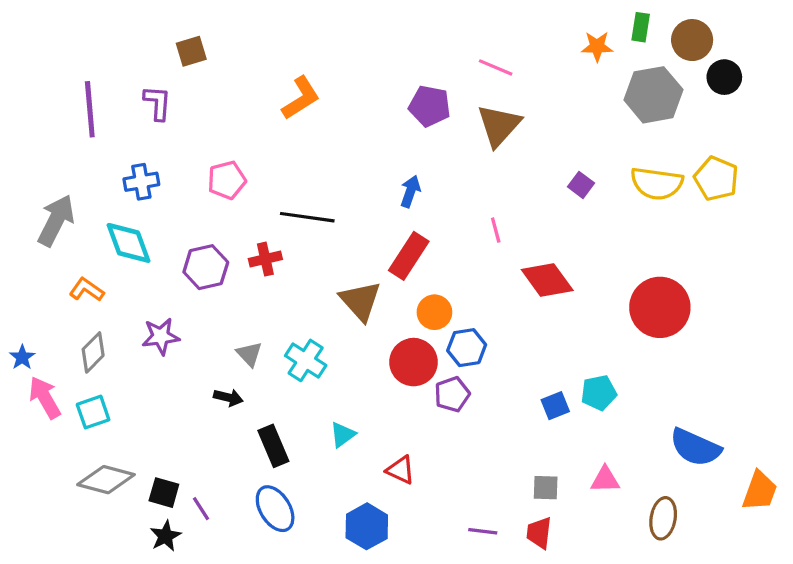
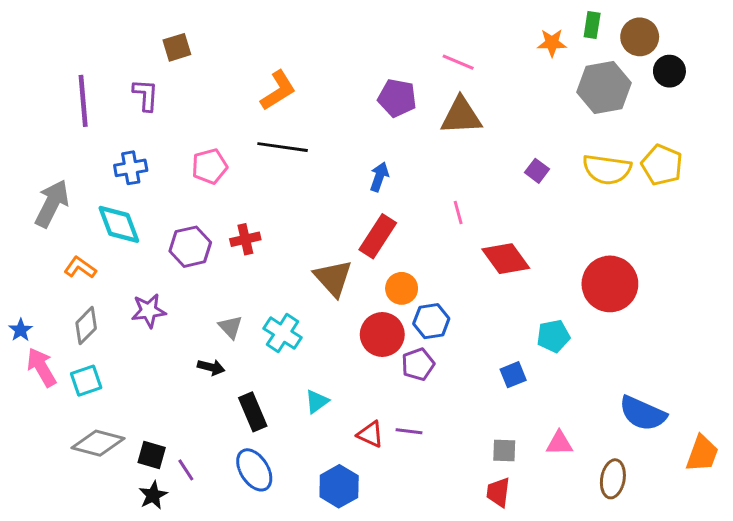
brown triangle: (499, 125) -> (461, 116), turned 45
black line: (307, 217) -> (283, 147), moved
cyan pentagon: (599, 393) -> (553, 336), moved
purple line: (483, 531) -> (409, 431), moved

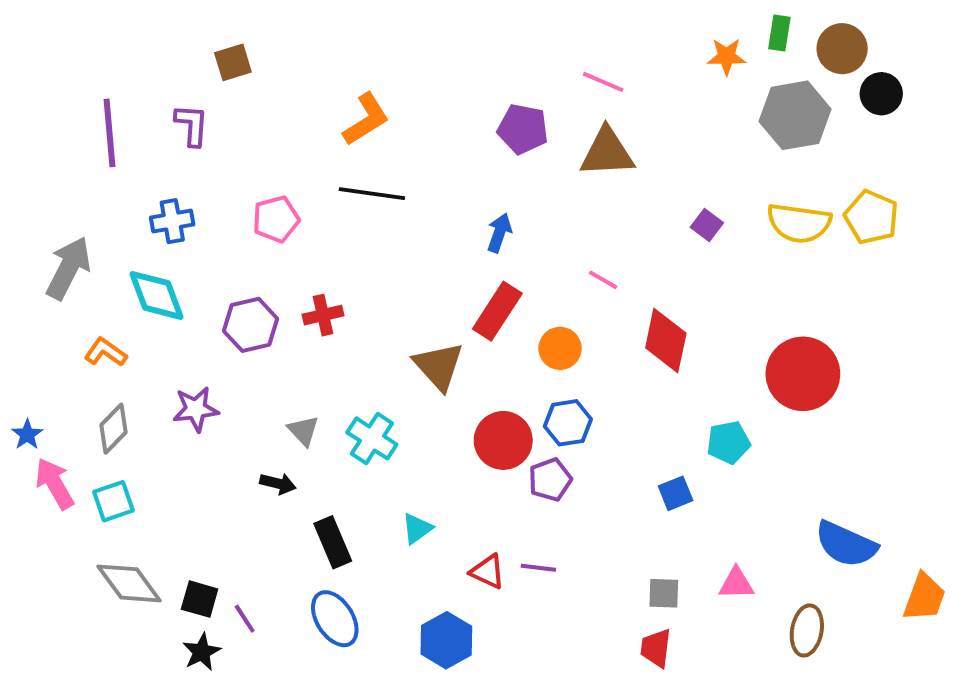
pink line: (458, 212) -> (603, 280), turned -45
red diamond: (506, 259) -> (666, 341), turned 48
orange circle: (402, 288) -> (560, 348), moved
gray diamond: (98, 443) -> (129, 583), turned 39

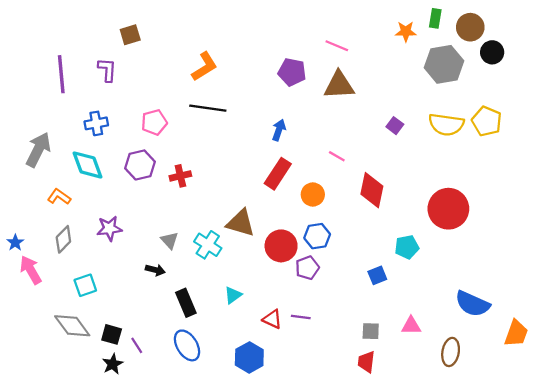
purple hexagon: (251, 325) -> (140, 165), moved
brown triangle: (439, 366) -> (241, 223), moved, turned -32
cyan square: (113, 501) -> (85, 285), moved

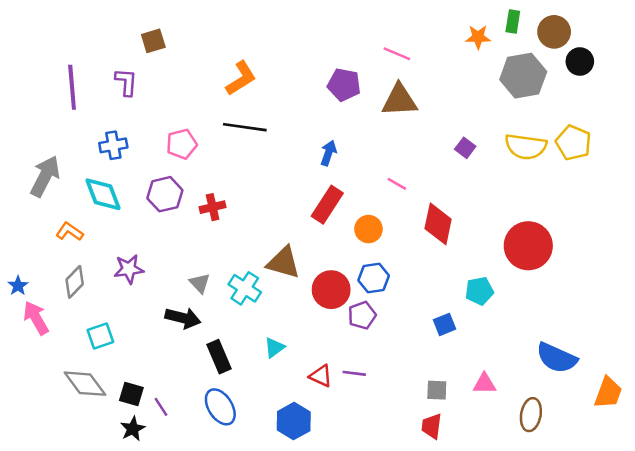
black arrow: (155, 270) -> (183, 318), size x1.5

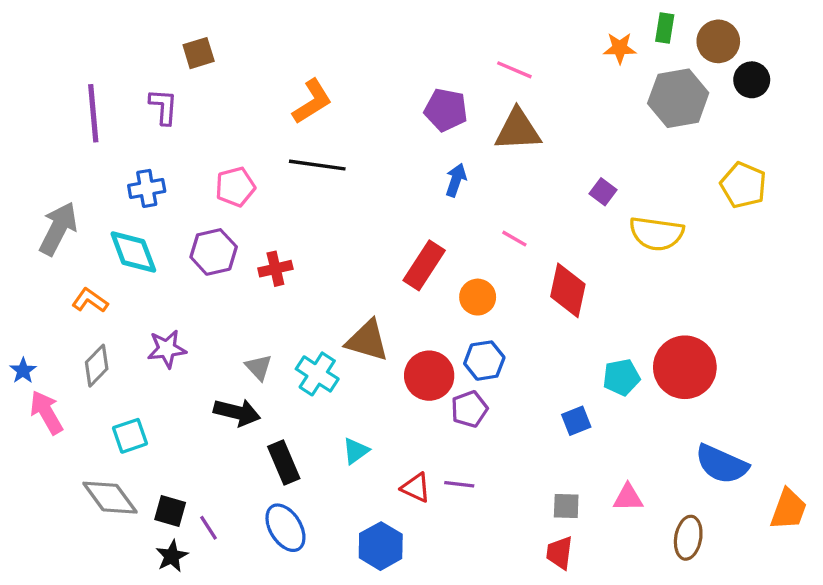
yellow semicircle: (526, 147) -> (656, 234), moved
blue arrow: (329, 153) -> (456, 180), moved
red circle: (528, 246) -> (685, 367), moved

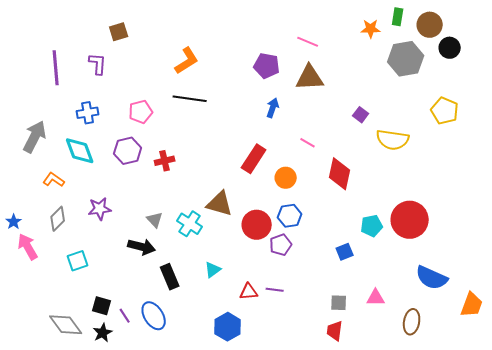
red triangle: (416, 488) -> (249, 292), turned -30
gray diamond: (110, 498) -> (66, 325), moved
blue ellipse: (285, 528) -> (154, 316), moved

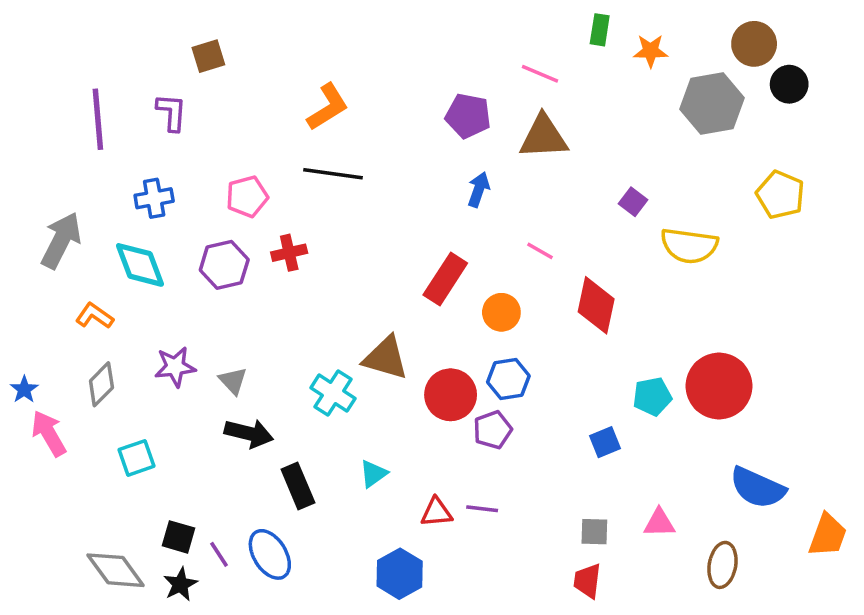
green rectangle: (398, 17) -> (600, 30), moved
red cross: (165, 161) -> (289, 253), moved
gray triangle: (155, 220) -> (233, 381), moved

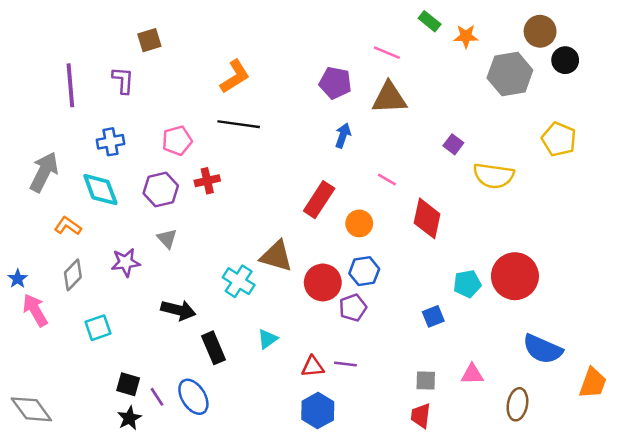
green rectangle: (600, 30) -> (430, 21), turned -60
gray triangle: (233, 381) -> (167, 239), moved
gray diamond: (115, 570) -> (31, 409), moved
blue hexagon: (400, 574) -> (318, 411), moved

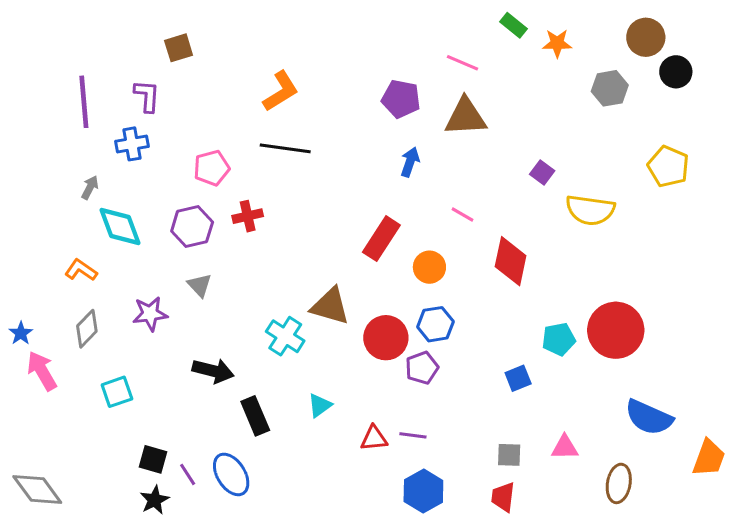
gray hexagon: (510, 74) -> (610, 88), size x0.7
blue cross: (111, 142) -> (132, 144), moved
gray arrow: (44, 172) -> (90, 187), moved, size x0.5
blue hexagon: (318, 411) -> (423, 491), moved

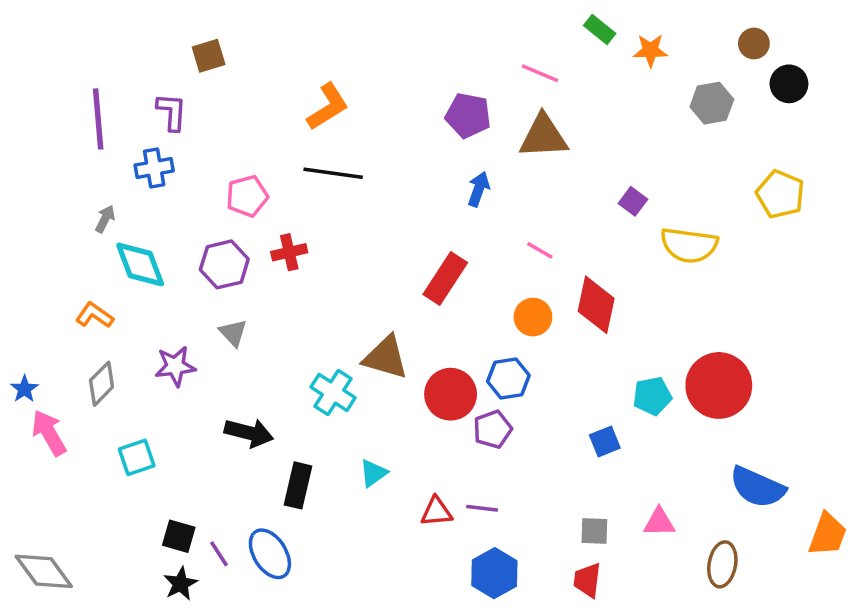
brown circle: (646, 37) -> (754, 44), size x0.7
orange circle: (429, 267) -> (533, 317), moved
black rectangle: (255, 416) -> (298, 485), turned 36

